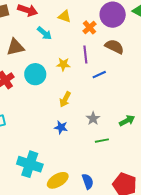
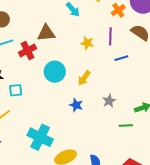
brown triangle: (15, 47) -> (46, 33), moved
cyan circle: (35, 74) -> (55, 72), moved
green line: (102, 141) -> (126, 125), moved

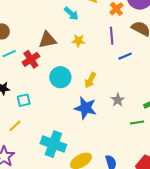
yellow star: (87, 43) -> (78, 41), moved
blue star: (76, 105) -> (85, 108), size x1.6

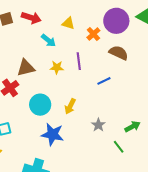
purple line: (112, 36) -> (79, 61), moved
blue star: (85, 108) -> (52, 134), moved
green line: (137, 123) -> (119, 147), turned 64

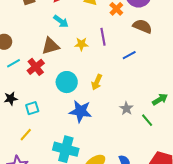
cyan arrow: (48, 40) -> (61, 21), moved
gray star: (98, 125) -> (126, 108), moved

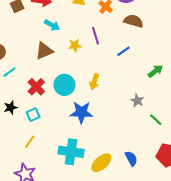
red cross: (36, 67) -> (36, 87), moved
green arrow: (160, 99) -> (155, 71), moved
gray star: (126, 108) -> (137, 101), moved
green line: (147, 120) -> (156, 120), moved

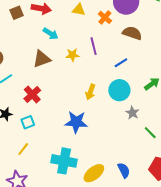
cyan circle: (64, 85) -> (119, 90), moved

